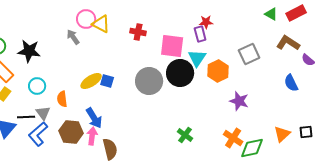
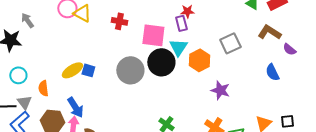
gray arrow: (73, 37) -> (27, 20), moved

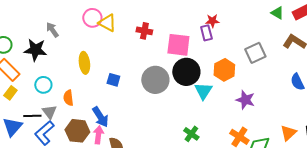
cyan triangle: (178, 47) -> (203, 91), moved
yellow ellipse: (72, 70) -> (84, 63), moved, turned -65

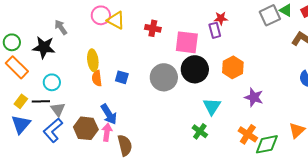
gray square: (255, 53) -> (270, 15), moved
cyan triangle: (203, 91) -> (212, 106), moved
yellow rectangle: (10, 93) -> (21, 101), moved
orange semicircle: (68, 98) -> (97, 78), moved
black line: (32, 116) -> (41, 101), moved

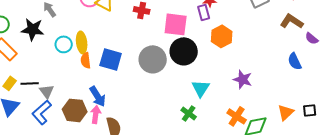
orange hexagon: (233, 67) -> (222, 36), moved
blue square: (122, 77) -> (111, 59), size x1.6
cyan circle: (52, 82) -> (64, 44), moved

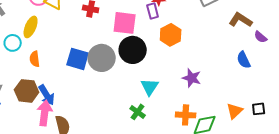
yellow ellipse: (82, 42) -> (31, 27), moved, turned 30
blue square: (111, 59) -> (78, 59), moved
brown hexagon: (75, 110) -> (27, 91), moved
pink arrow: (96, 114) -> (45, 113), size x1.4
orange cross: (237, 116) -> (186, 115), turned -30

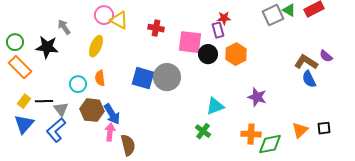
brown L-shape: (241, 20) -> (306, 62), moved
cyan circle: (13, 43) -> (78, 84), moved
black circle: (133, 50) -> (208, 54), moved, size x0.7
cyan triangle: (150, 87) -> (215, 106), turned 36
pink arrow: (45, 113) -> (110, 132), size x0.7

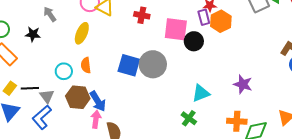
black star: (47, 47) -> (33, 34), size x0.7
orange hexagon: (236, 54) -> (221, 21), moved

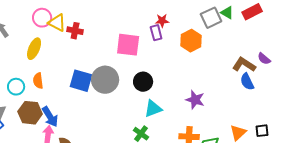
red cross: (142, 15) -> (75, 31), moved
orange hexagon: (221, 21) -> (191, 41), moved
black circle: (194, 41) -> (143, 82), moved

